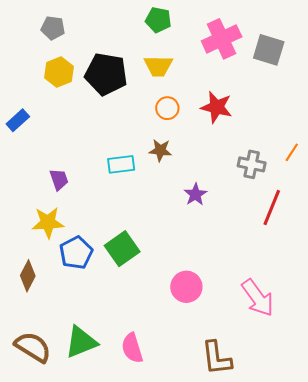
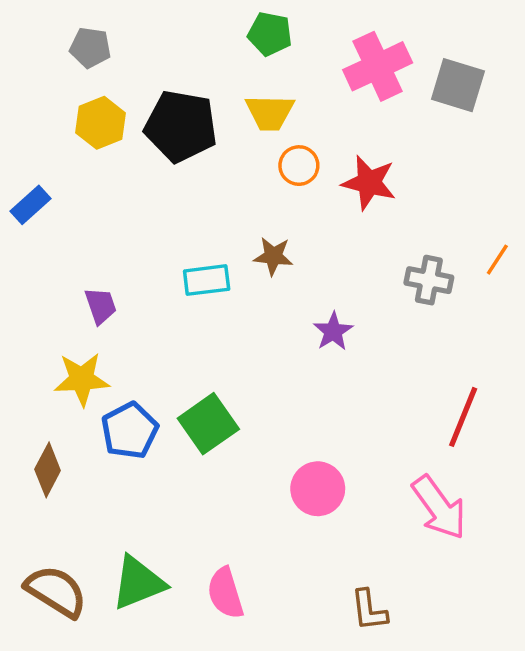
orange circle: (167, 108) -> (299, 166), moved
red line: (272, 208) -> (463, 417), moved
brown L-shape: (217, 358) -> (369, 610), size x0.7

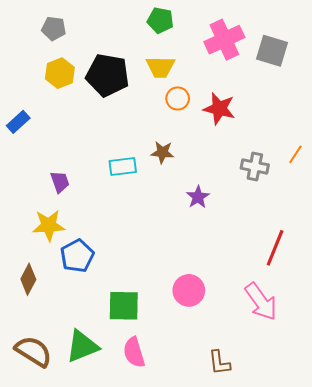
green square: (208, 424) -> (124, 306), moved, turned 36

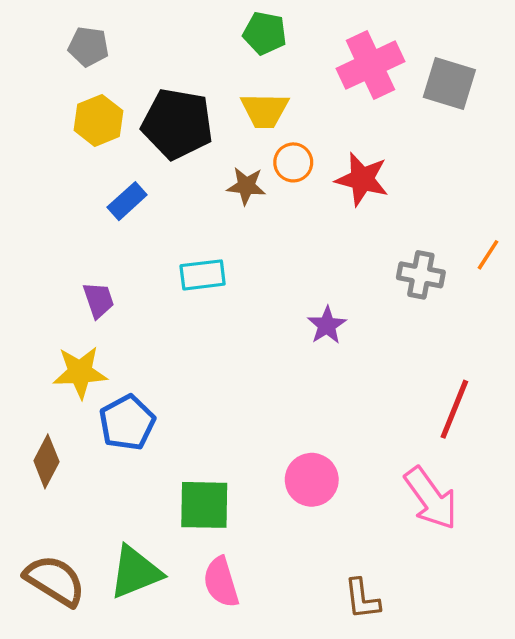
blue rectangle: (18, 122) -> (127, 201), moved
brown star: (162, 152) -> (246, 186), moved

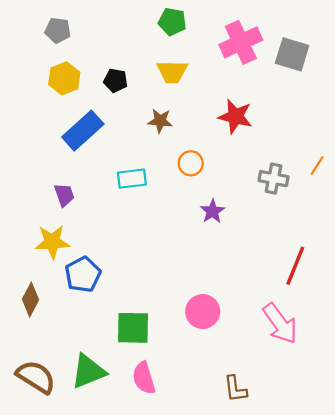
black pentagon: (177, 124) -> (116, 80), size x0.5
orange circle: (293, 162) -> (191, 163), moved
blue rectangle: (127, 201) -> (83, 131), size x1.6

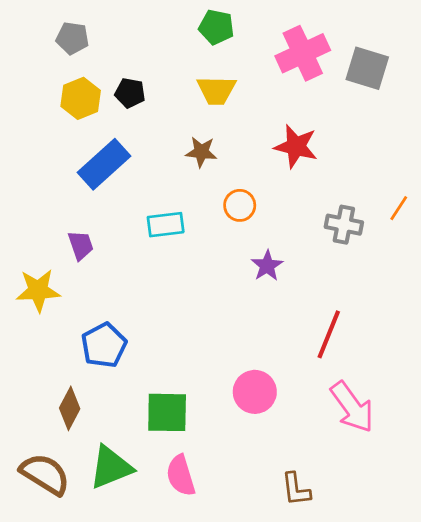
black pentagon: (116, 80) -> (130, 93), moved
yellow star: (52, 242) -> (38, 290), moved
red line: (295, 266) -> (329, 334), moved
brown diamond: (31, 300) -> (70, 408), moved

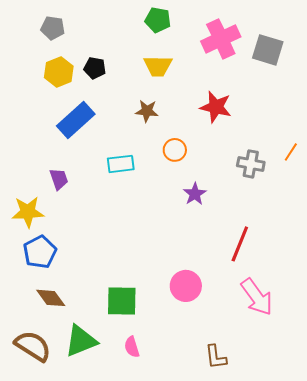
blue pentagon: (104, 345) -> (40, 252), moved
brown diamond: (70, 408) -> (51, 298), turned -64
pink semicircle: (181, 476) -> (132, 347), size x0.7

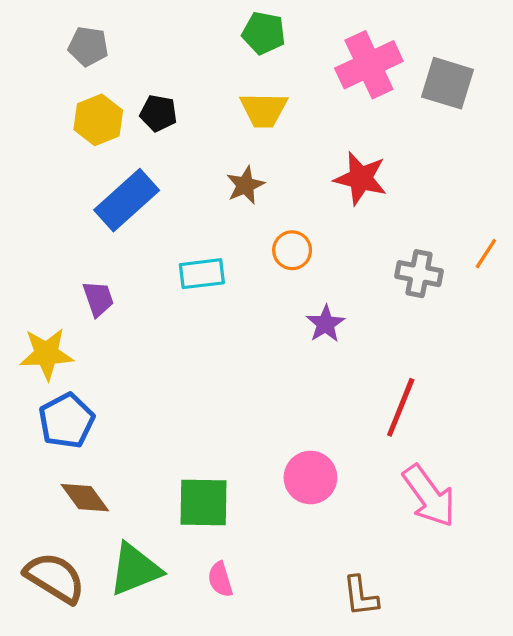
brown star: (147, 111) -> (245, 185), turned -30

